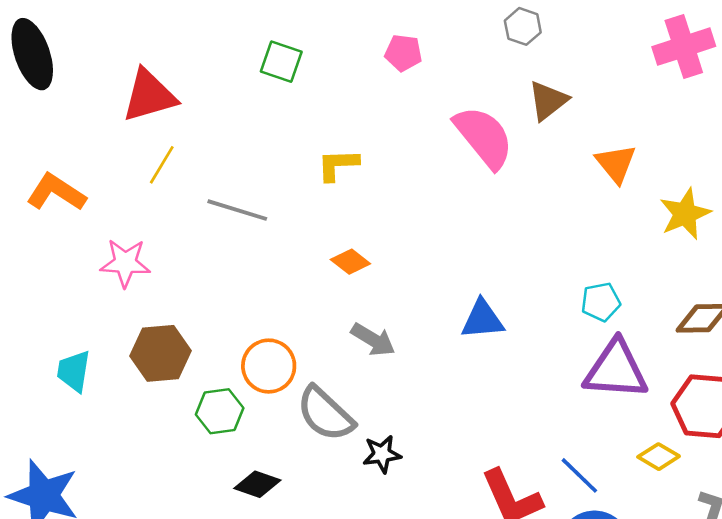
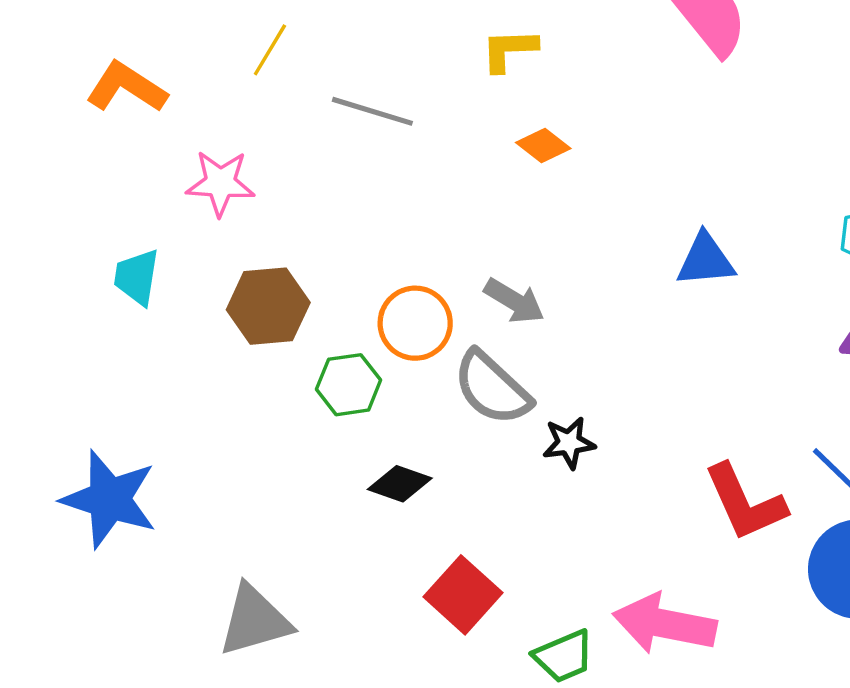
orange diamond: (350, 262) -> (543, 145), moved
gray arrow: (373, 340) -> (514, 301), moved
cyan trapezoid: (74, 371) -> (137, 277), moved

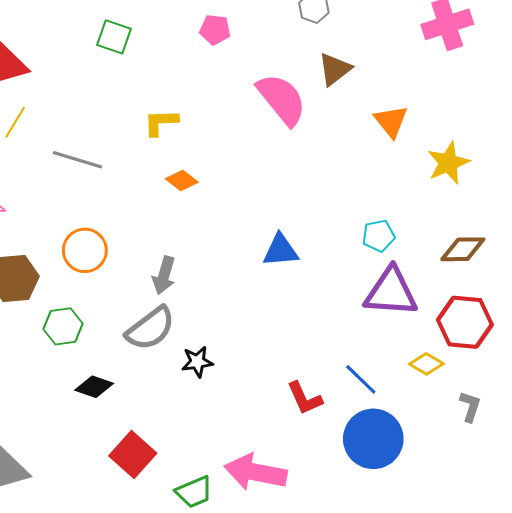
gray arrow: (514, 301) -> (164, 275), turned 75
orange circle: (415, 323) -> (85, 250), moved
gray semicircle: (492, 388) -> (150, 328), turned -80
red L-shape: (745, 503) -> (305, 398), size x0.7

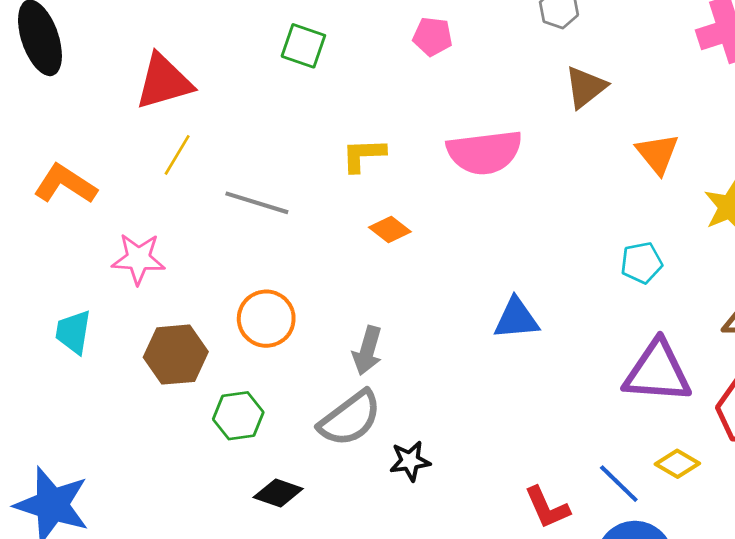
pink semicircle: (282, 99) -> (484, 152), moved, turned 122
cyan pentagon: (378, 236) -> (641, 263), moved
yellow diamond: (426, 364) -> (677, 464), moved

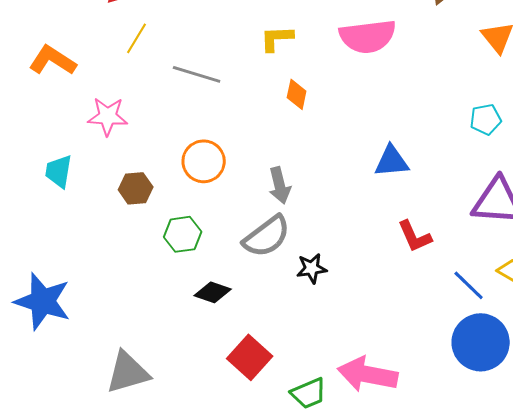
orange diamond: (390, 229) -> (297, 94), turned 64
gray arrow: (367, 351) -> (280, 185), turned -30
brown hexagon: (176, 355) -> (136, 188), size x0.7
red L-shape: (547, 508) -> (415, 236), moved

